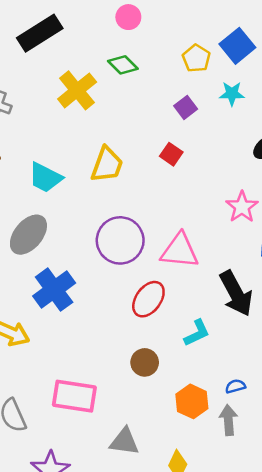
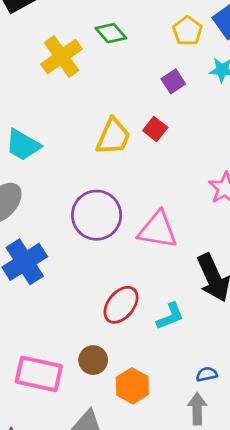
yellow trapezoid: (107, 165) -> (113, 137), moved
red ellipse: (148, 299) -> (121, 305), moved
brown circle: (145, 362) -> (93, 360), moved
orange hexagon: (192, 401) -> (132, 386), moved

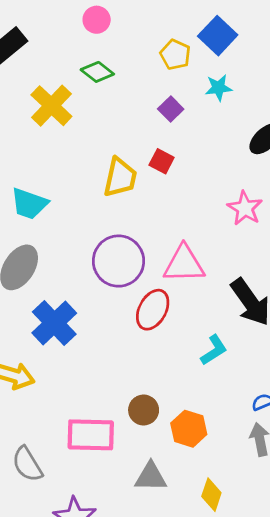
red ellipse: (121, 305) -> (153, 310), moved

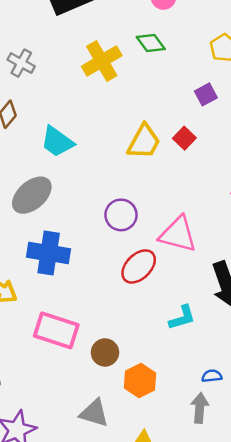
purple circle: (118, 261) -> (121, 215), size x0.7
blue cross: (54, 323) -> (49, 253), turned 36
pink rectangle: (91, 435) -> (56, 330), moved

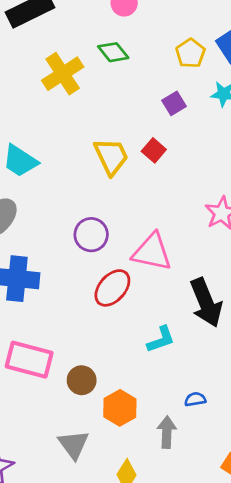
yellow trapezoid: (144, 142) -> (111, 156), turned -51
gray arrow: (200, 408) -> (167, 432), moved
gray triangle: (94, 413) -> (73, 445), turned 40

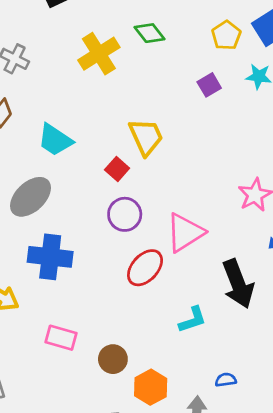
red square: (154, 150) -> (117, 169), moved
pink triangle: (152, 252) -> (185, 233), turned -45
pink rectangle: (29, 360) -> (61, 338), size x0.7

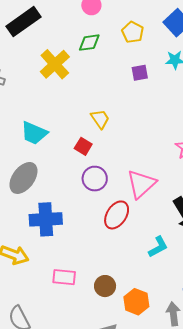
green diamond: (150, 33) -> (89, 43), turned -50
yellow pentagon: (226, 35) -> (133, 32), moved
purple square: (209, 85) -> (140, 73), turned 30
yellow trapezoid: (146, 137) -> (100, 119), size x0.7

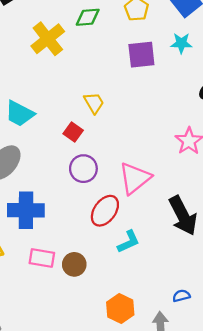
purple square: (140, 73) -> (141, 55), size x1.5
cyan L-shape: (158, 247) -> (129, 242), moved
pink rectangle: (64, 277) -> (42, 258), moved
brown circle: (105, 286) -> (74, 264), moved

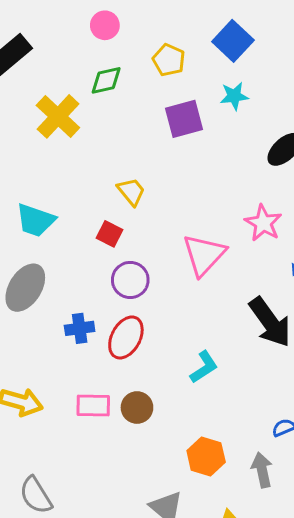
pink triangle: (135, 178) -> (204, 255), moved
blue cross: (26, 210) -> (80, 328), moved, size x0.6
red ellipse: (105, 211) -> (126, 337), moved

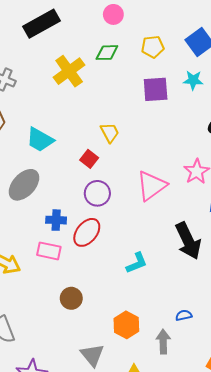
yellow pentagon: (169, 60) -> (153, 47), turned 30
pink rectangle: (93, 405) -> (49, 251), moved
brown circle: (137, 408) -> (71, 298), moved

